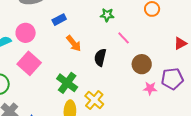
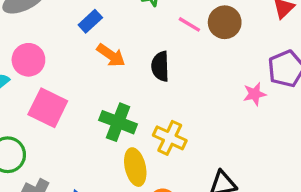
blue rectangle: (59, 20) -> (90, 21), moved
brown circle: (142, 64) -> (225, 22), moved

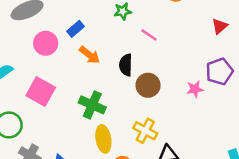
brown circle: (225, 22) -> (148, 85), moved
pink circle: (28, 60) -> (46, 43), moved
yellow cross: (170, 138) -> (145, 131), moved

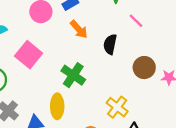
brown circle: (148, 85) -> (144, 68), moved
yellow ellipse: (103, 139) -> (57, 106), moved

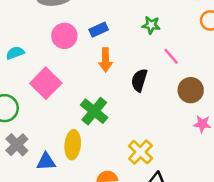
orange arrow: (79, 29) -> (105, 60), turned 36
brown circle: (144, 68) -> (191, 90), moved

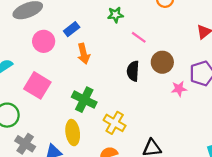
black semicircle: (139, 80) -> (133, 71), moved
yellow cross: (140, 152) -> (115, 123), moved

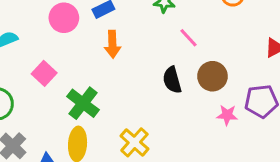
black semicircle: (133, 71) -> (172, 80), turned -30
pink square: (37, 85) -> (44, 73), size x0.7
green cross: (84, 100) -> (83, 103), moved

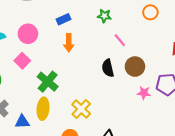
pink circle: (64, 18) -> (28, 34), moved

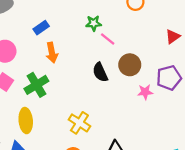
green star: (104, 16) -> (94, 23), moved
green cross: (48, 82) -> (36, 85), moved, turned 30
yellow ellipse: (43, 109) -> (26, 121), moved

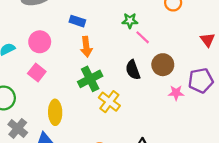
blue rectangle: (41, 28) -> (77, 21), turned 49
red triangle: (173, 37) -> (208, 40), turned -35
green cross: (36, 85) -> (90, 79), moved
yellow cross: (79, 123) -> (109, 102), moved

